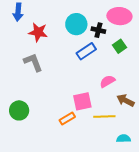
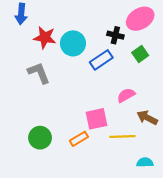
pink ellipse: (119, 16) -> (140, 19), turned -35
cyan circle: (76, 24) -> (73, 43), moved
green circle: (19, 110) -> (40, 138), moved

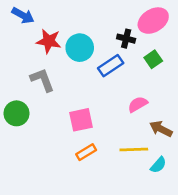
blue arrow: (21, 14) -> (23, 15), turned -66
pink square: (97, 119) -> (81, 120), moved
green circle: (40, 138) -> (17, 113), moved
cyan semicircle: (145, 162) -> (158, 165), moved, turned 133

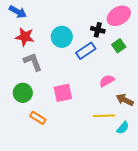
red star: (49, 41) -> (25, 37), moved
green circle: (17, 113) -> (23, 93), moved
orange rectangle: (86, 152) -> (38, 118), moved, turned 63

